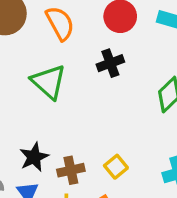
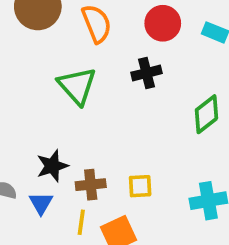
yellow square: (116, 167) -> (140, 186), turned 30

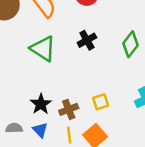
black cross: (147, 73) -> (87, 40), moved

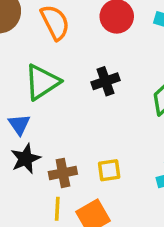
green triangle: (43, 49) -> (42, 82), turned 44
blue triangle: (40, 130) -> (19, 124), moved

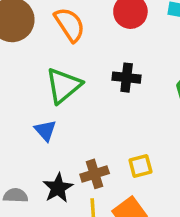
black cross: (105, 81) -> (127, 78), turned 32
black star: (26, 159) -> (58, 188), moved

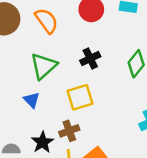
black cross: (127, 78) -> (90, 58), turned -30
yellow square: (140, 166) -> (80, 97), moved, size x1.5

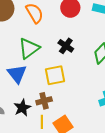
black cross: (90, 58) -> (66, 46), turned -35
blue triangle: (32, 100) -> (17, 74), size x1.5

